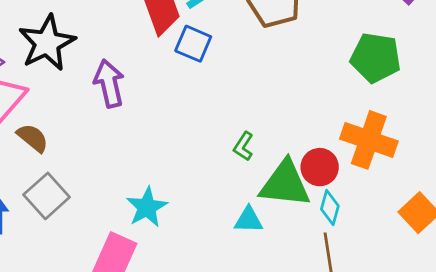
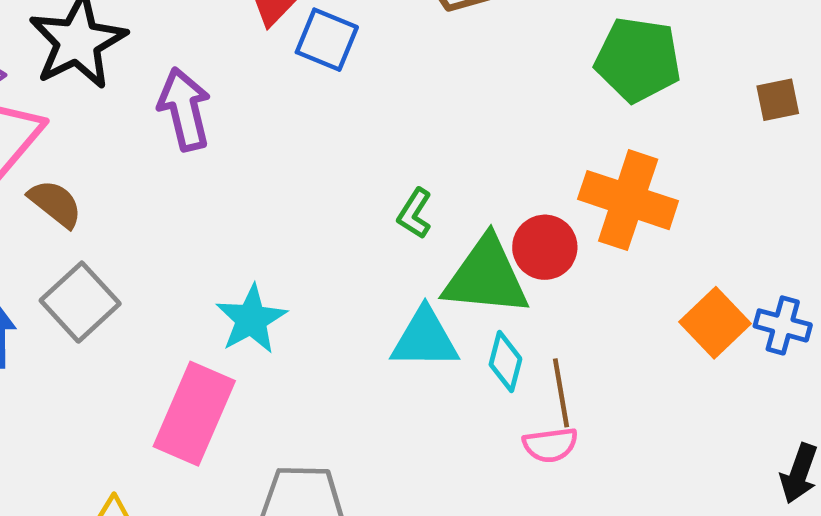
cyan diamond: (330, 208) -> (505, 362), moved
cyan triangle: (249, 220) -> (425, 339), size x1.4

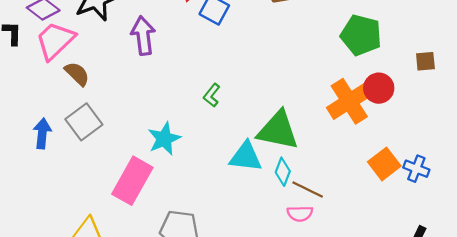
orange cross: (628, 200) -> (349, 101), turned 33
green L-shape: (415, 213) -> (212, 95), moved
red circle: (545, 247) -> (379, 88), moved
brown line: (561, 393) -> (308, 189), turned -60

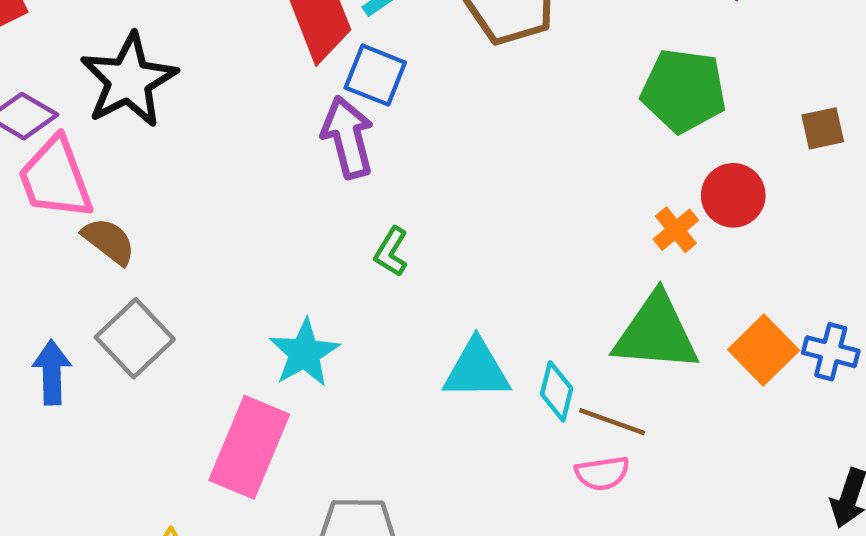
purple arrow: (143, 36) -> (348, 137), moved
pink trapezoid: (55, 41) -> (55, 178), turned -60
orange cross: (349, 101) -> (676, 230), size x0.5
green triangle: (278, 130) -> (656, 333), moved

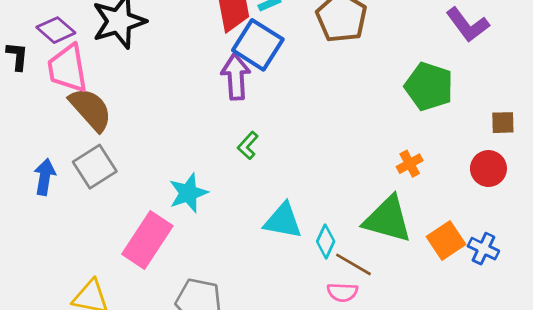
blue square: (375, 75) -> (258, 45), size x1.4
red circle: (733, 195) -> (488, 169), moved
brown semicircle: (109, 241) -> (91, 109), size x1.5

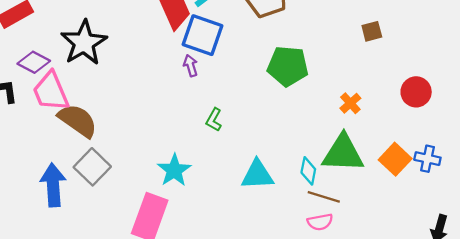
purple arrow: (236, 77) -> (191, 66), size x0.6
green pentagon: (429, 86) -> (288, 66), moved
brown square: (503, 123) -> (372, 31), moved
blue arrow: (45, 177) -> (53, 185), size x1.4
cyan diamond: (326, 241) -> (308, 171), moved

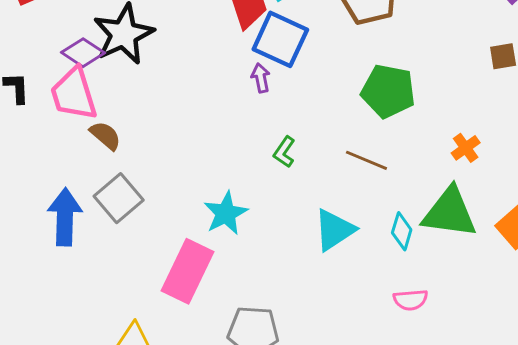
purple diamond: (34, 62) -> (83, 53), moved
brown semicircle: (78, 121) -> (105, 136), size x0.6
cyan triangle: (257, 175) -> (334, 230), turned -36
brown line: (324, 197) -> (366, 160), moved

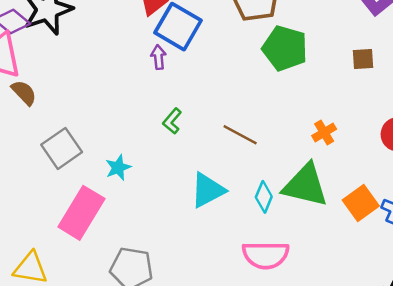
green pentagon: (388, 91) -> (285, 48), moved
gray square: (119, 198) -> (62, 148), moved
cyan star: (226, 213) -> (118, 168), size x0.7
pink semicircle: (411, 300) -> (266, 255), size x1.6

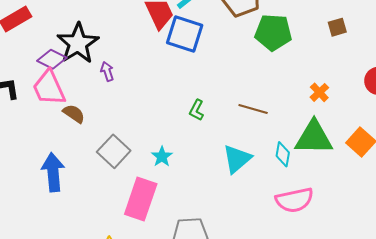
purple arrow: (158, 57) -> (107, 71), moved

